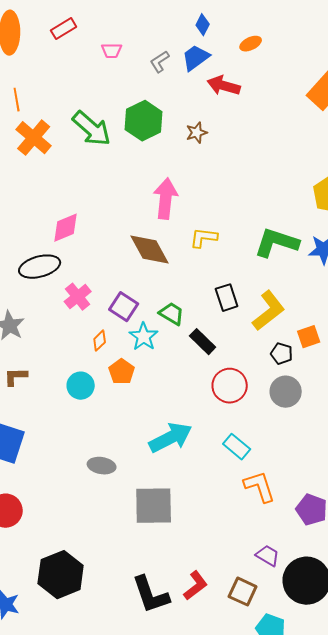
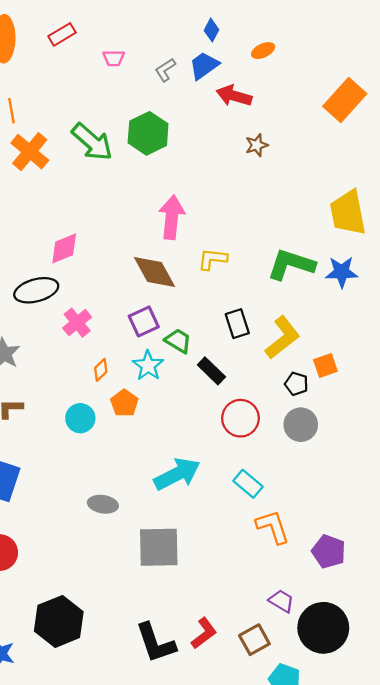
brown star: (197, 133) -> (257, 145), moved
purple square: (124, 307) -> (144, 321), moved, turned 32
brown square: (243, 592) -> (254, 640), turned 36

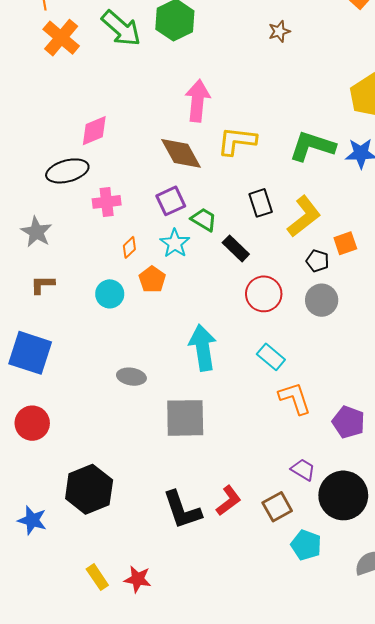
yellow L-shape: (213, 259) -> (237, 141), size x1.4
pink cross: (77, 323) -> (107, 202), turned 32
cyan arrow: (177, 474) -> (203, 348), turned -72

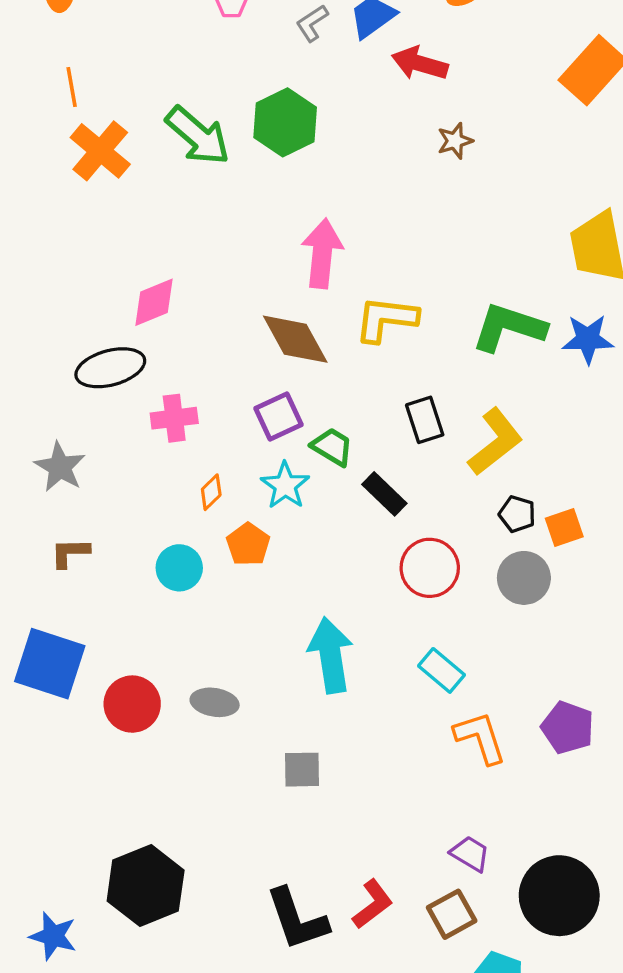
orange square: (345, 243) -> (564, 527), moved
gray square: (185, 418) -> (302, 770), size x0.6
purple pentagon: (348, 422) -> (568, 728), moved
red circle: (32, 423) -> (132, 704), moved
purple trapezoid: (303, 470) -> (470, 854), moved

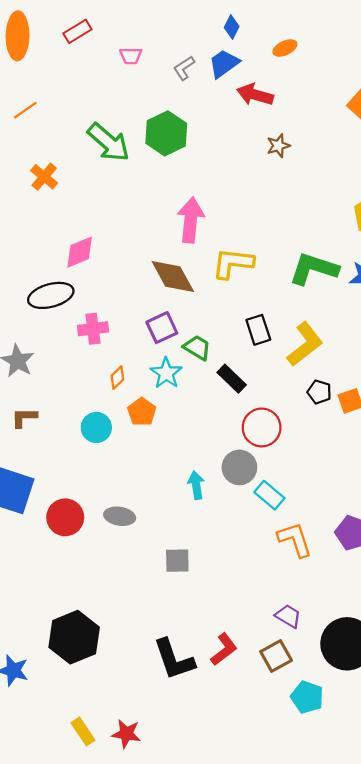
orange line: (72, 87) -> (25, 110), turned 65
orange cross: (100, 151) -> (44, 177), moved, size x0.7
gray circle: (524, 578) -> (239, 467), moved
cyan arrow: (331, 655) -> (196, 485), size x0.6

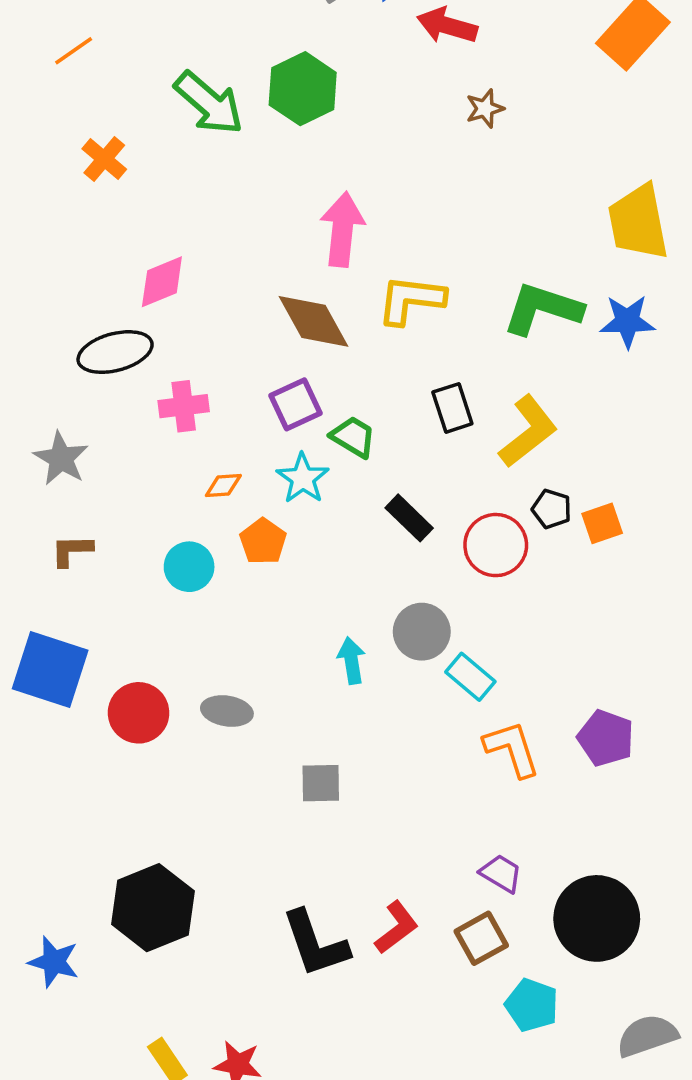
orange diamond: (117, 378) -> (223, 486), turned 40
black rectangle: (232, 379) -> (409, 518), moved
red circle: (262, 427) -> (496, 545), moved

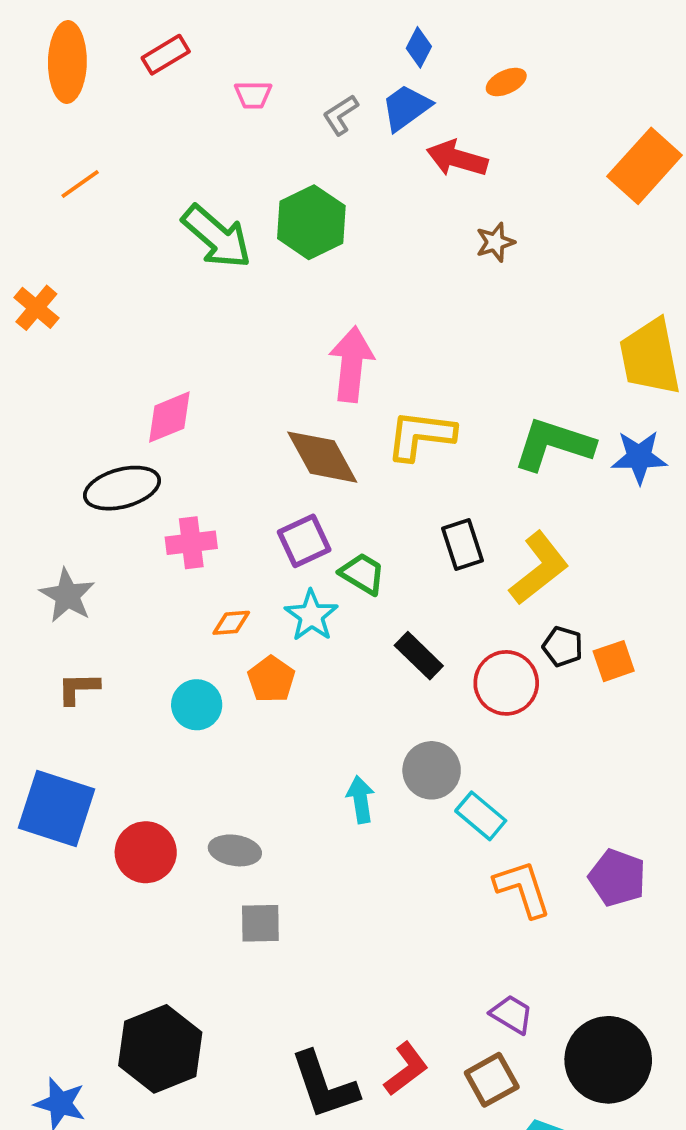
orange cross: (104, 159) -> (36, 308), moved
gray square: (321, 783) -> (260, 923), moved

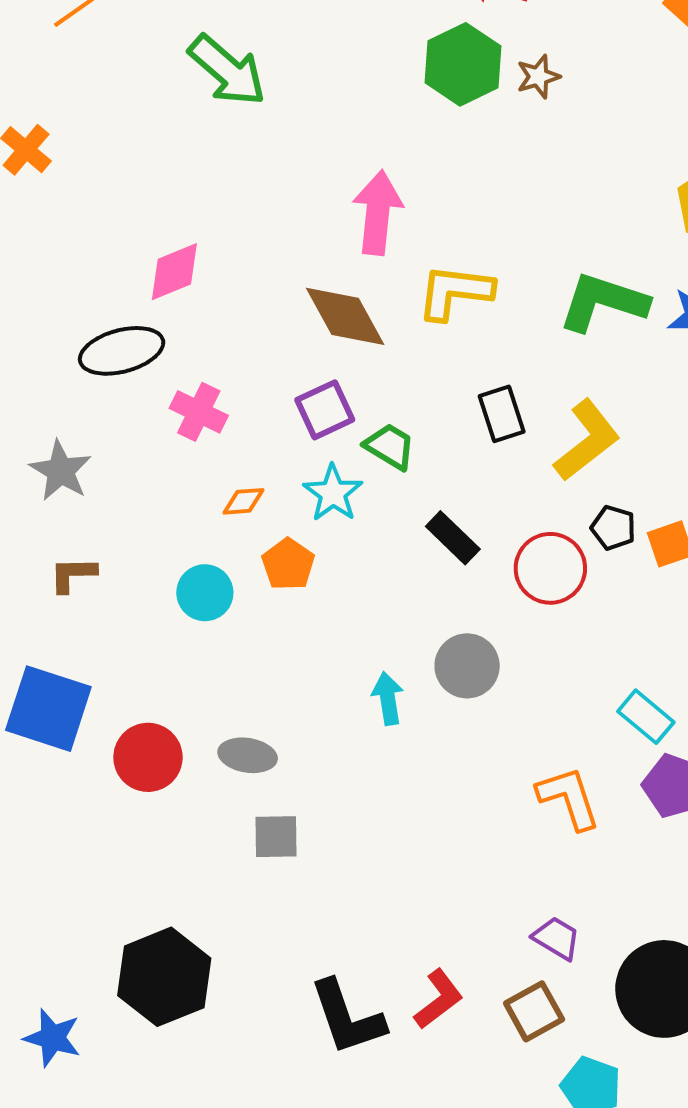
green hexagon: (311, 222) -> (463, 64), moved
pink cross: (191, 543) -> (199, 412), turned 33
cyan rectangle: (481, 816) -> (646, 717), moved

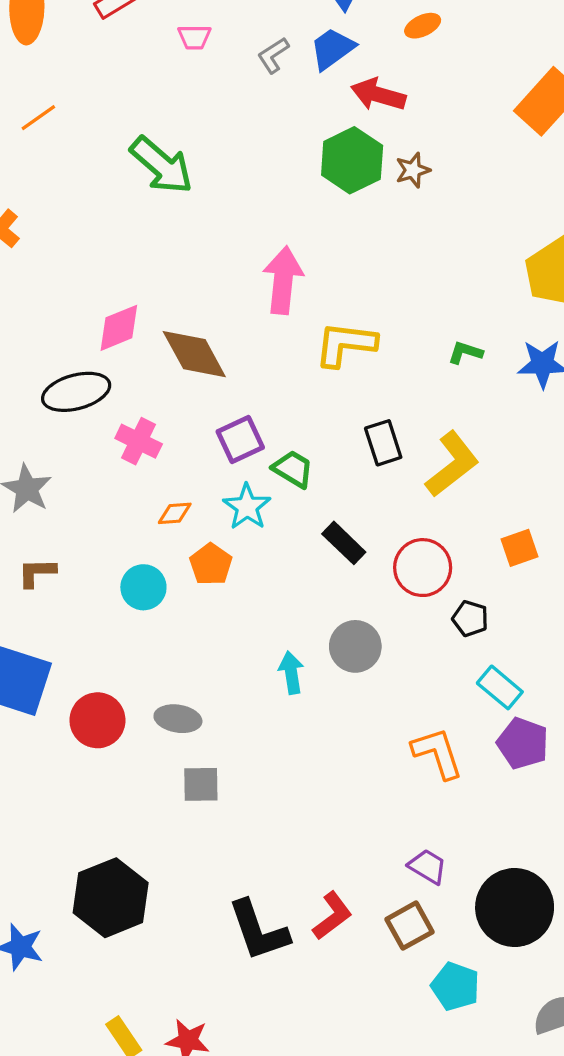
green L-shape: (603, 302) -> (465, 352), size x0.5
brown diamond: (345, 316) -> (194, 354), moved
black pentagon: (613, 528) -> (470, 618), moved

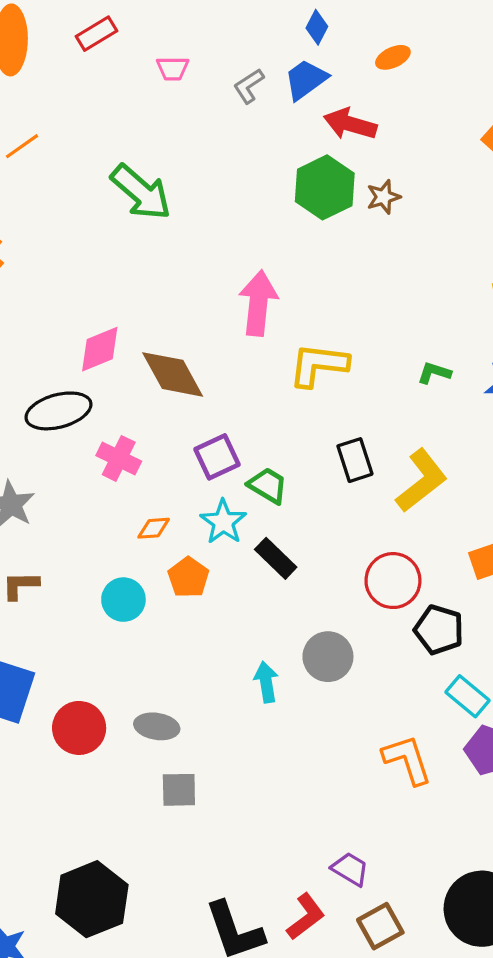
black rectangle: (344, 543) -> (276, 558), moved
black pentagon: (470, 618) -> (439, 630), size x1.4
purple trapezoid: (428, 866) -> (350, 869), moved

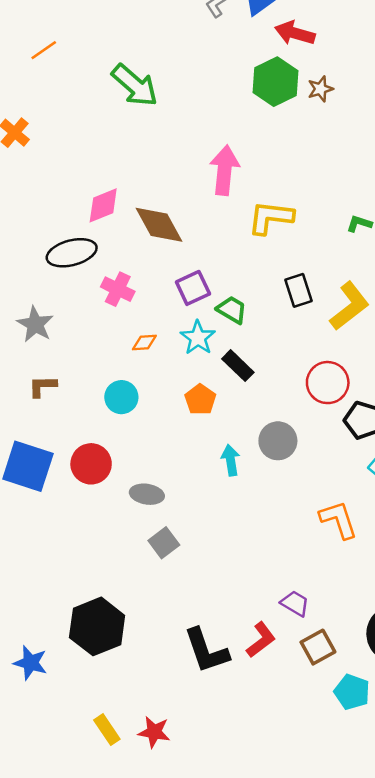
orange pentagon: (188, 577) -> (200, 400), moved
red circle: (79, 728) -> (91, 464), moved
gray square: (179, 790) -> (164, 543), turned -36

